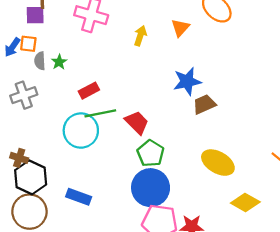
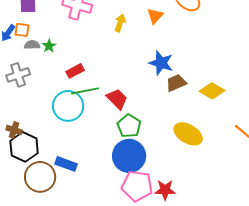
gray semicircle: (40, 61) -> (32, 45), turned 91
blue star: (187, 81) -> (161, 63), turned 30
yellow diamond: (245, 202) -> (212, 91), moved
brown circle: (29, 212) -> (40, 177), moved

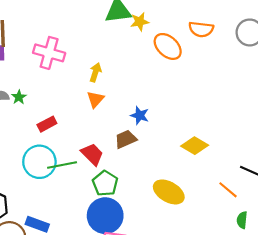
orange triangle: (155, 16) -> (95, 99), moved
blue star: (161, 63) -> (140, 115), size x0.7
brown trapezoid: (176, 83) -> (126, 139), moved
green line: (85, 91) -> (62, 165), moved

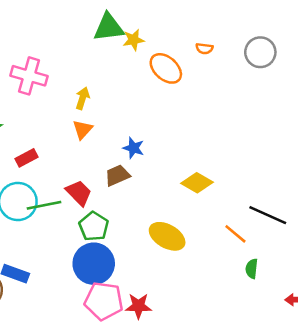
orange semicircle: (201, 29) -> (204, 49), size x0.6

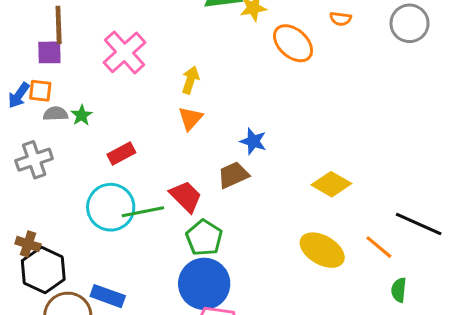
pink cross: (29, 76) -> (124, 52), turned 32
yellow ellipse: (167, 236) -> (322, 250), moved

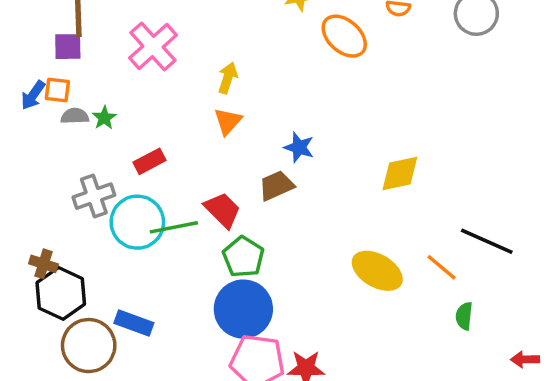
gray cross: (34, 160) -> (94, 196), moved
yellow diamond: (331, 184) -> (400, 173), moved, turned -42

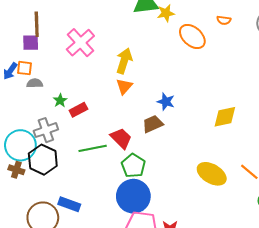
yellow arrow: (228, 78) -> (124, 61), size x1.4
green star: (104, 118) -> (60, 101), moved
cyan circle: (137, 222) -> (20, 145), moved
black hexagon: (61, 293) -> (43, 160), moved

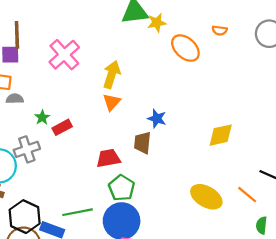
brown trapezoid: (153, 124) -> (142, 143), turned -60
red trapezoid: (121, 138) -> (108, 158), turned -55
green line: (93, 148) -> (77, 212), moved
black hexagon: (43, 160) -> (25, 217), moved

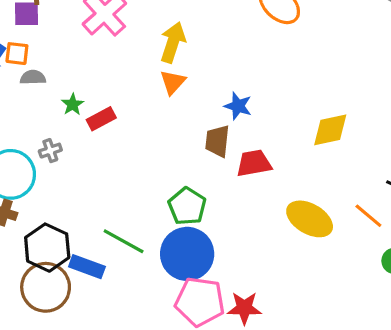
gray cross: (27, 149) -> (50, 151), size x0.6
red trapezoid: (108, 158) -> (254, 163), moved
green line: (77, 212) -> (124, 241), turned 40

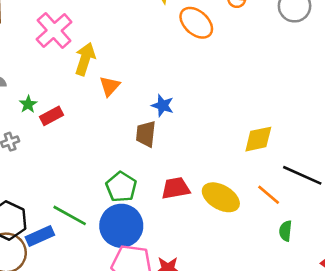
yellow arrow: (173, 42) -> (85, 59), moved
yellow diamond: (330, 130) -> (258, 139), moved
red trapezoid: (254, 163) -> (176, 188), moved
blue rectangle: (87, 267) -> (40, 236), turned -44

